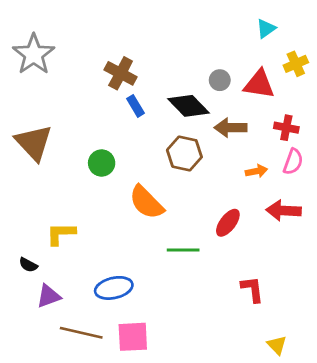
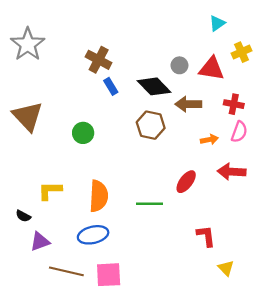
orange semicircle: (146, 202) -> (99, 196), moved, turned -132
yellow triangle: (277, 345) -> (226, 268), moved

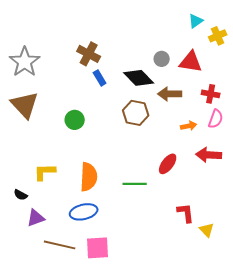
gray star: (28, 44) -> (25, 62), moved
yellow cross: (241, 52) -> (218, 36), moved
yellow triangle: (226, 268) -> (207, 230), moved

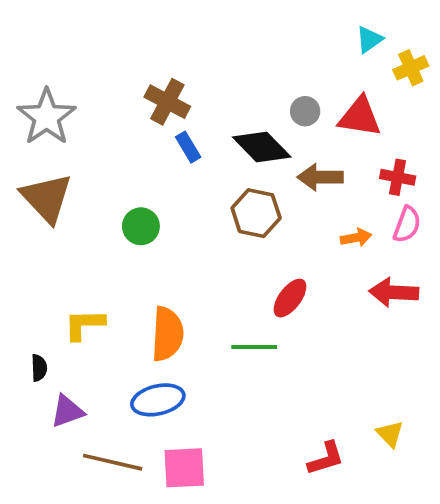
red ellipse: (168, 164) -> (290, 298), moved
black semicircle: (21, 195) -> (39, 368), turned -120
red L-shape: (186, 213) -> (326, 458), moved, turned 80

